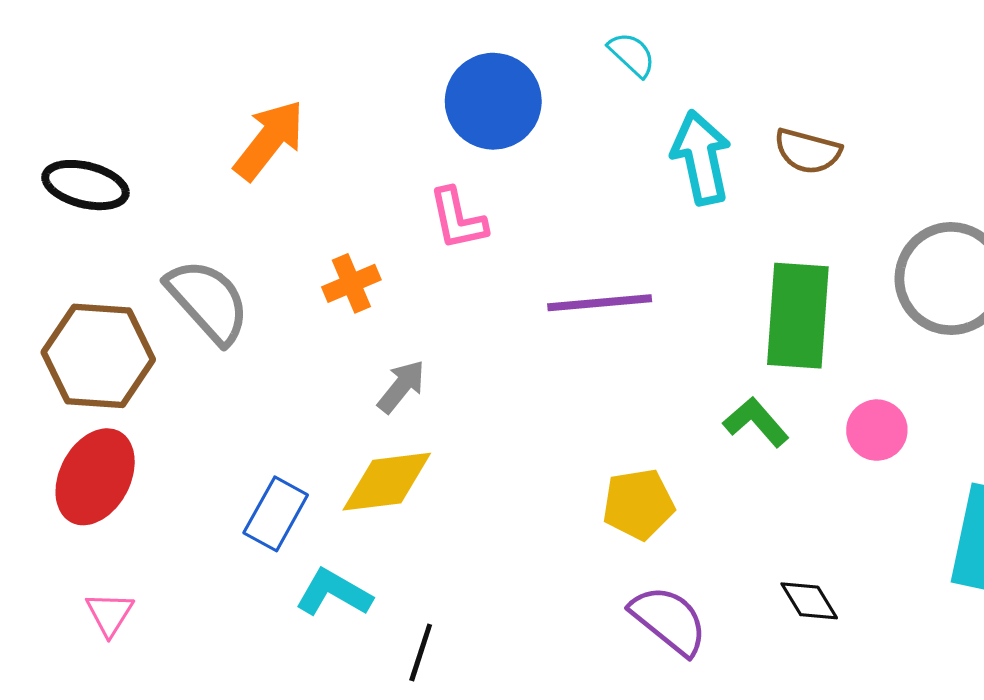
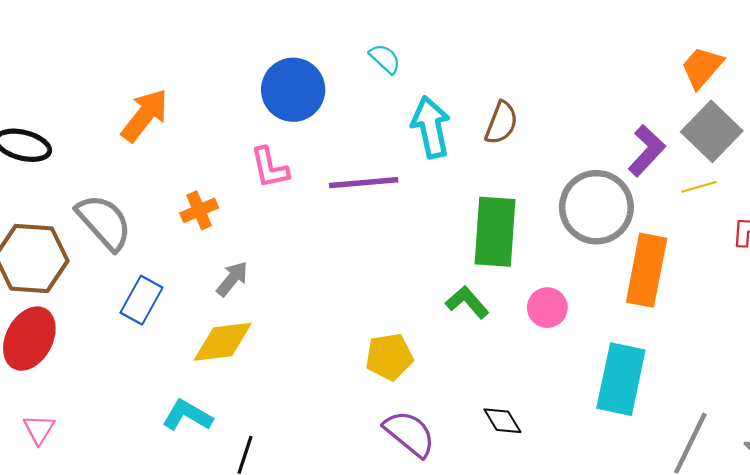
brown semicircle: (808, 151) -> (501, 123), turned -84
purple line: (600, 303) -> (364, 183), moved
blue rectangle: (276, 514) -> (141, 300), moved

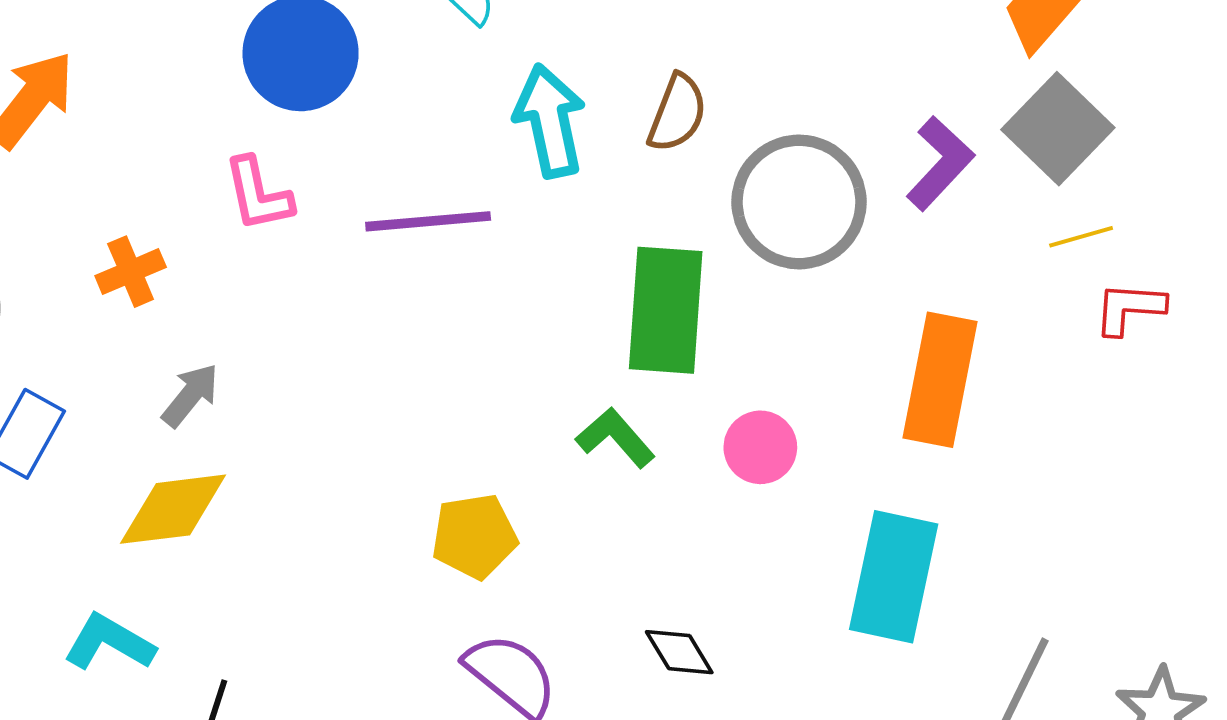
yellow line: (699, 187) -> (1081, 237), moved
gray circle: (596, 207) -> (799, 202), moved

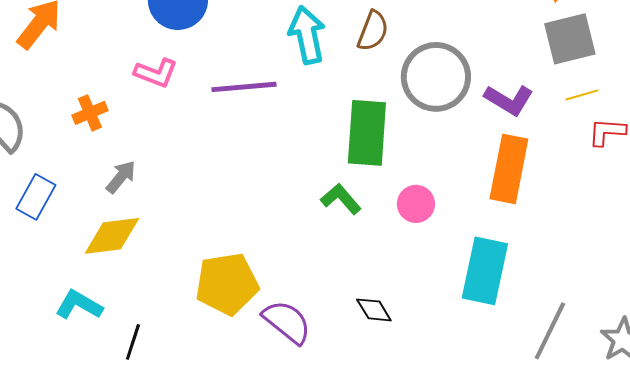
gray square: (1058, 129) -> (570, 39), turned 32
purple L-shape: (940, 163) -> (509, 100), moved, turned 78
pink L-shape: (258, 194) -> (156, 73), turned -57
yellow pentagon: (474, 536) -> (227, 284), moved, size x1.4

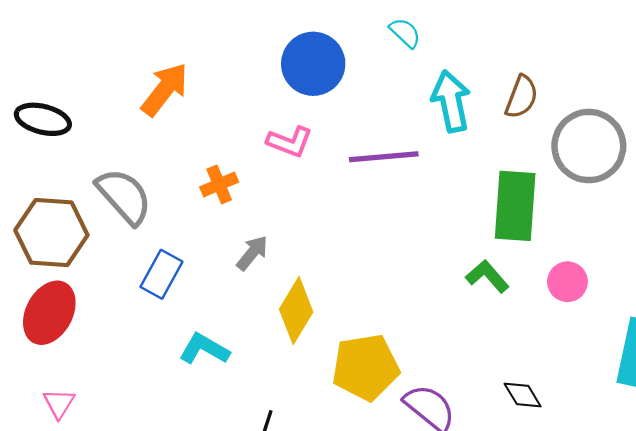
yellow diamond: (112, 236) -> (296, 311), moved, turned -52
cyan L-shape: (79, 305) -> (204, 349), moved

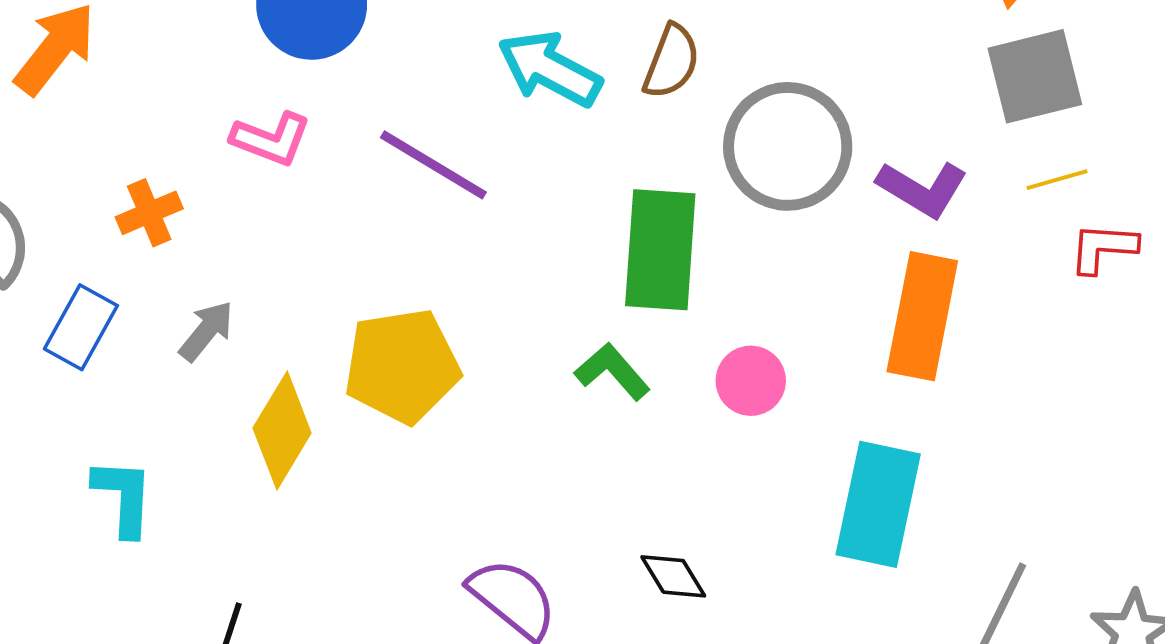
cyan arrow: (451, 101) -> (550, 69), turned -50
purple line: (384, 157) -> (433, 165), turned 36
blue rectangle: (161, 274) -> (81, 327), moved
cyan L-shape: (204, 349) -> (123, 497), turned 63
yellow pentagon: (366, 367) -> (402, 366), moved

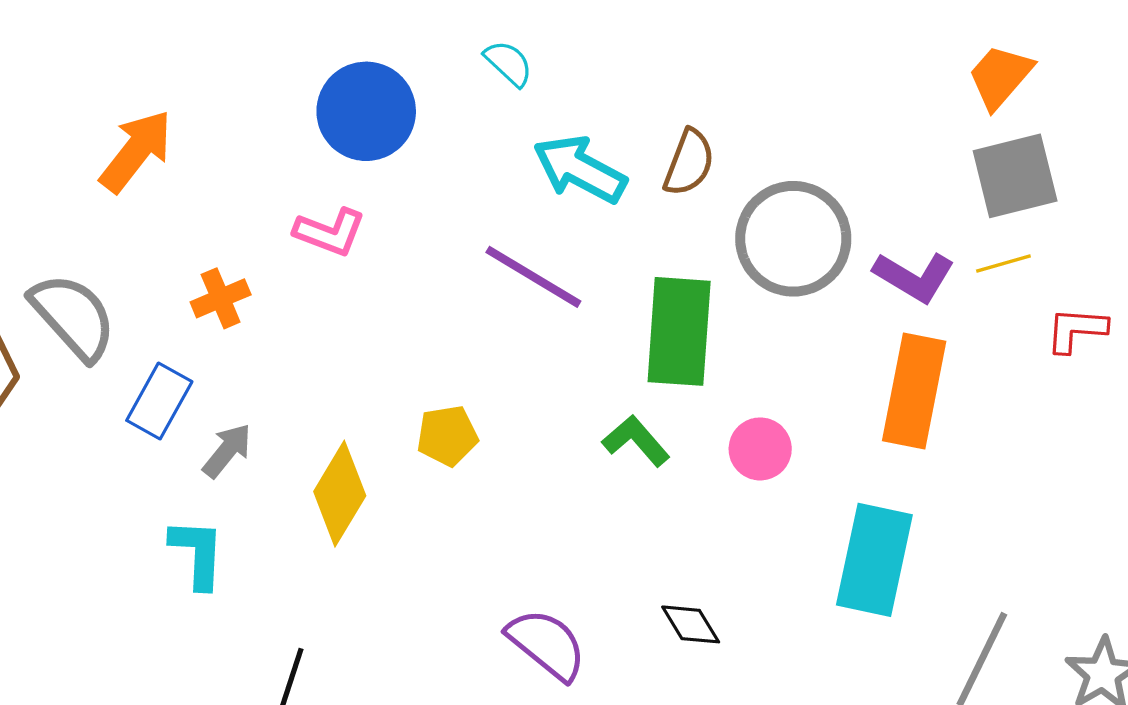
purple line: (433, 165) -> (533, 277), moved
yellow line: (1057, 180) -> (1003, 264), moved
gray arrow: (206, 331) -> (227, 451), moved
yellow pentagon: (402, 366) -> (447, 436), size x0.6

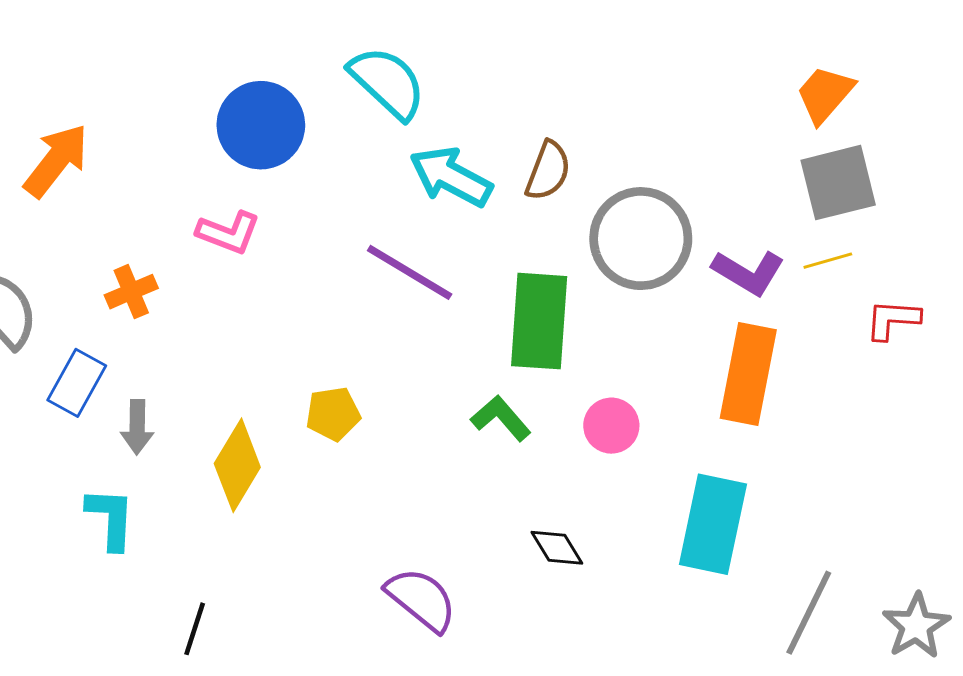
cyan semicircle: (509, 63) -> (388, 82), size x1.8
gray arrow: (227, 451) -> (137, 427), turned 142
black diamond: (691, 624) -> (557, 548), moved

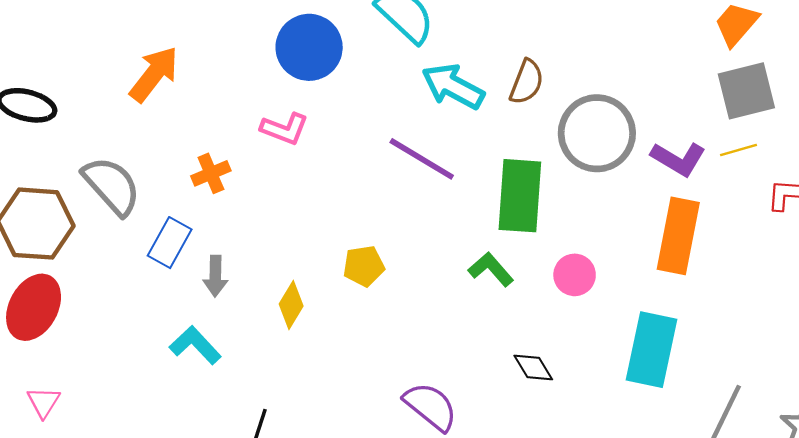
yellow diamond: (237, 465) -> (291, 305), size x0.7
cyan L-shape: (111, 518) -> (195, 345), turned -46

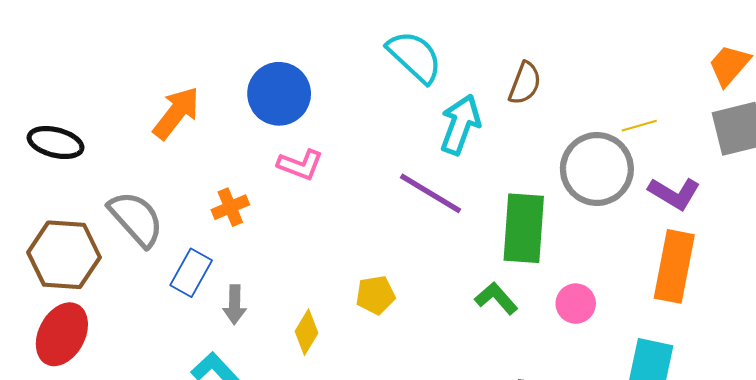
blue circle: (309, 47) -> (279, 94), moved
brown semicircle: (527, 82) -> (525, 83), moved
cyan arrow: (453, 86) -> (460, 125), turned 82
yellow line: (739, 150) -> (639, 126), moved

